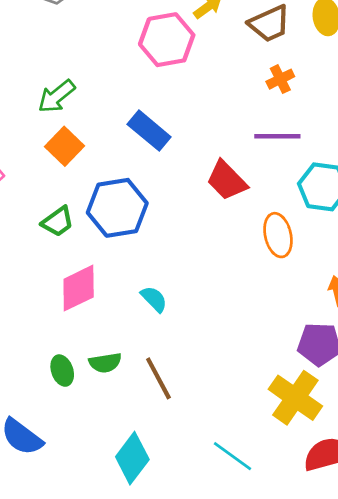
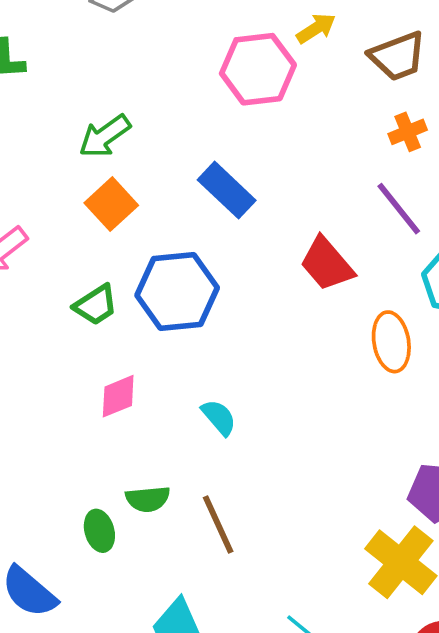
purple line: (277, 136) -> (399, 209), turned 48
pink diamond: (79, 288) -> (118, 396), size x0.7
green ellipse: (62, 371) -> (99, 531), moved

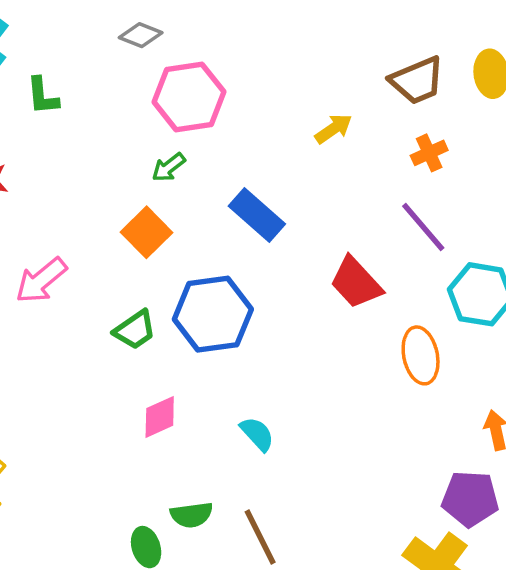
yellow arrow: (316, 28) -> (333, 129), moved
pink hexagon: (258, 69) -> (189, 97), moved
green arrow: (105, 136) -> (169, 167), moved, size x0.7

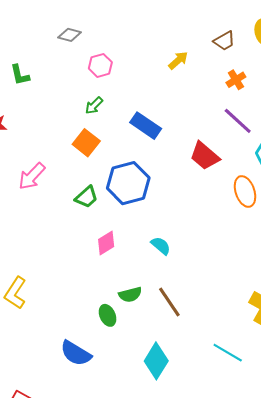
brown trapezoid: (417, 80) -> (224, 41), size x0.7
pink hexagon: (189, 97) -> (100, 65), size x0.6
yellow arrow: (333, 129) -> (178, 60), moved

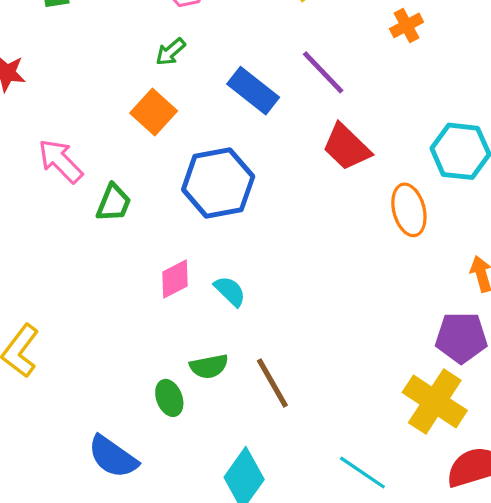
purple line: (238, 121) -> (323, 72), moved
pink arrow: (32, 176) -> (60, 161), turned 88
green trapezoid: (87, 197) -> (114, 203), moved, turned -30
cyan semicircle: (161, 246) -> (230, 291), moved

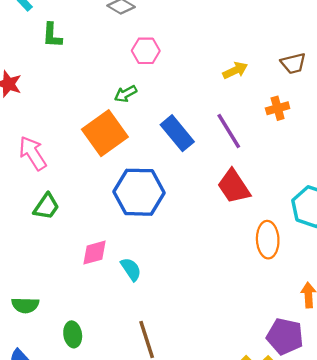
orange cross: (407, 25) -> (278, 108), moved
orange square: (154, 112) -> (105, 133), size x1.4
green trapezoid: (114, 203) -> (46, 207), moved
green semicircle: (209, 366) -> (25, 305), moved

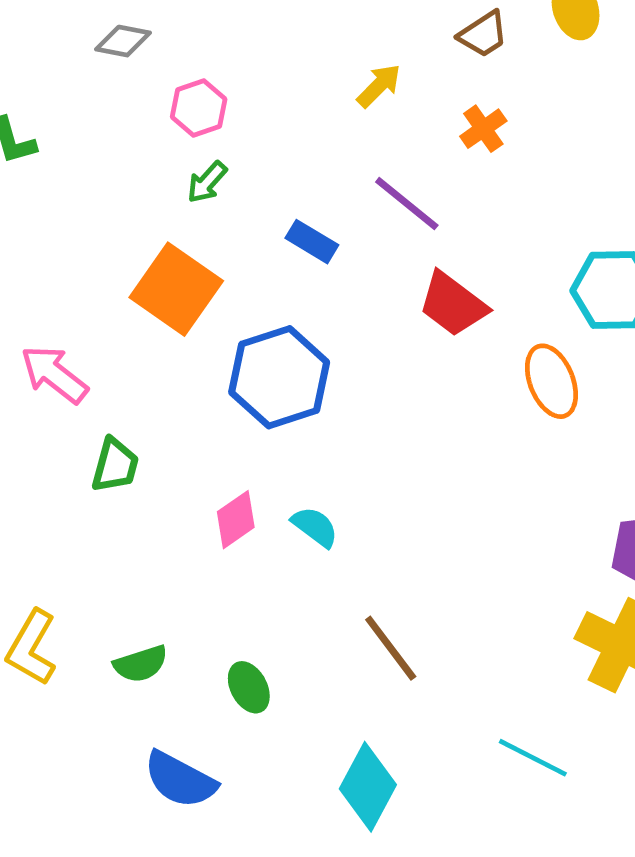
green arrow: (126, 94) -> (207, 182), moved
blue rectangle: (177, 133) -> (312, 242), size x0.7

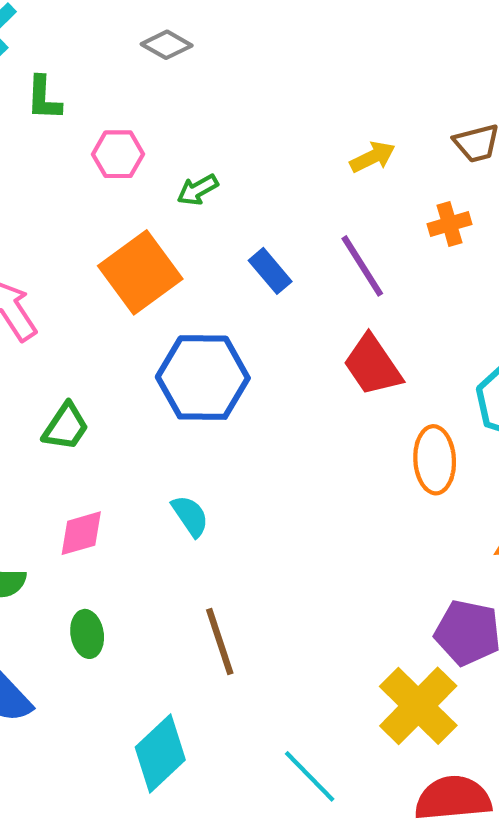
pink hexagon: (199, 108) -> (118, 154), moved
green trapezoid: (115, 465) -> (66, 427), moved
pink diamond: (236, 520) -> (81, 533), moved

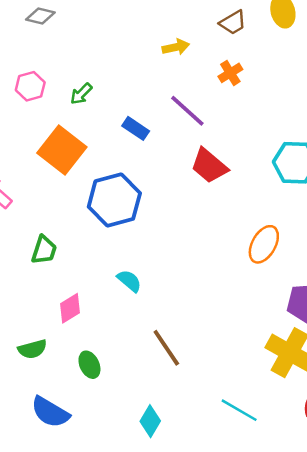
yellow arrow: (373, 157) -> (176, 47), turned 30
orange ellipse: (435, 460) -> (264, 244), moved, turned 48
cyan diamond: (160, 754) -> (150, 421), size x0.7

